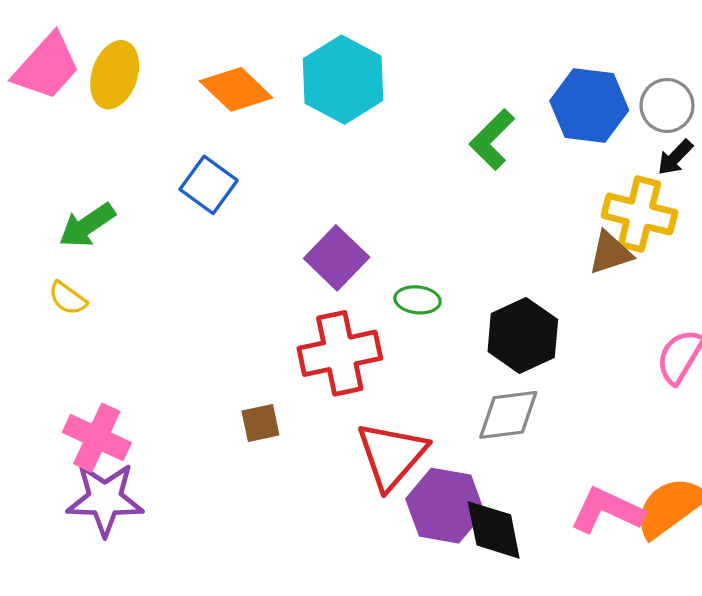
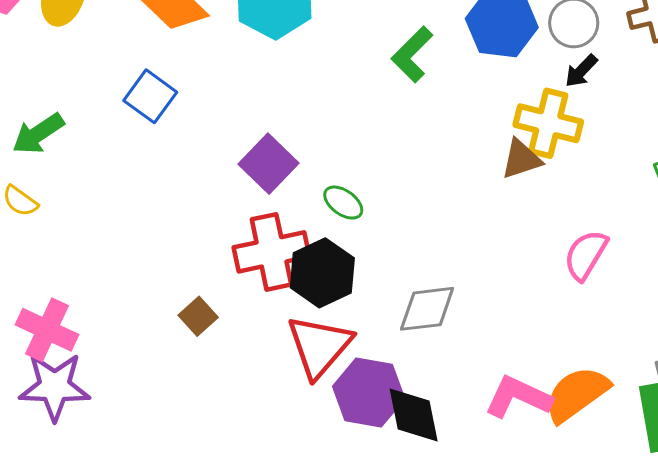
green ellipse: (418, 300) -> (343, 203), turned 30
black hexagon: (523, 336) -> (322, 273), moved
brown square: (260, 423) -> (198, 316), turned -30

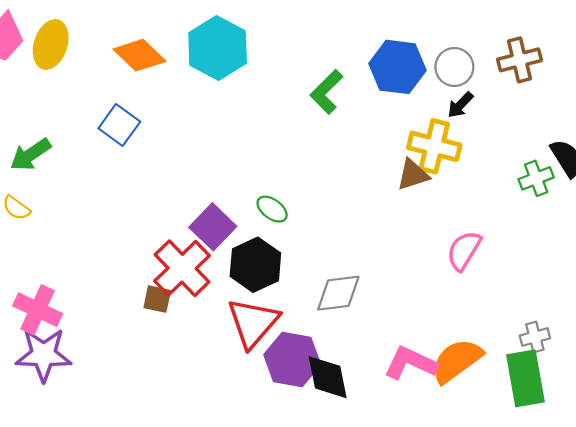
purple square: (268, 164) -> (213, 227), moved
red cross: (271, 252) -> (182, 268), moved, turned -32
brown square: (198, 316) -> (157, 299), turned -36

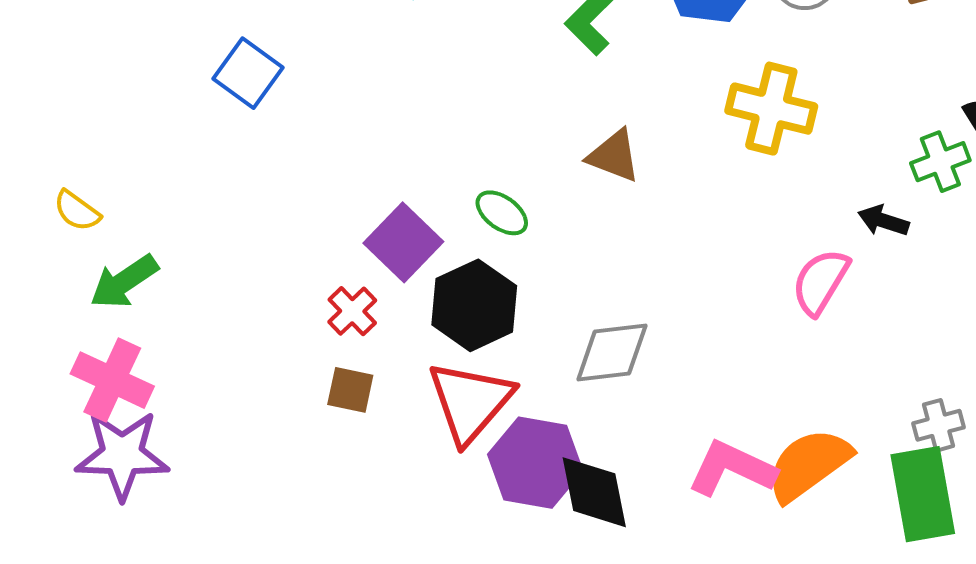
black arrow: (460, 105) -> (883, 221), moved, turned 64
green arrow: (31, 155) -> (124, 282), moved
brown triangle: (413, 175) -> (614, 156), moved, turned 39
red cross: (182, 268) -> (352, 311), size x0.5
brown square: (157, 299) -> (350, 390), moved

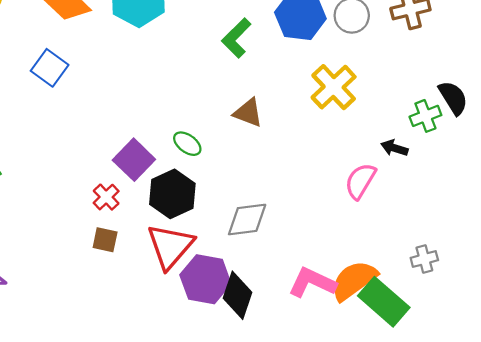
yellow cross: (771, 109) -> (334, 87), turned 33
black diamond: (594, 492) -> (237, 295), turned 30
green rectangle: (923, 494) -> (384, 302), moved, turned -39

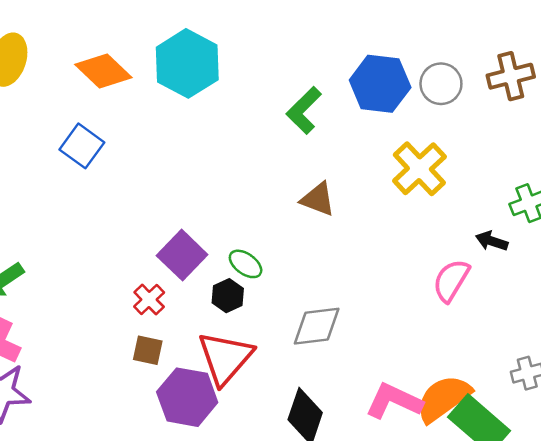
green ellipse: (187, 144) -> (246, 264), moved
black hexagon: (172, 194) -> (228, 296), size x0.6
purple hexagon: (205, 279) -> (187, 397), moved

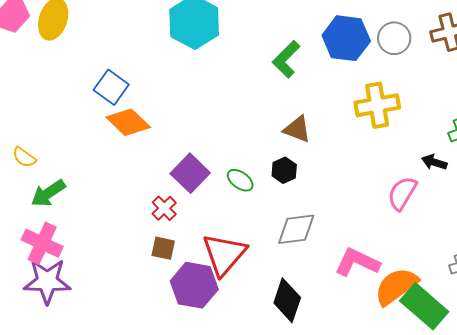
orange diamond: (103, 71) -> (128, 122), moved
yellow cross: (419, 169) -> (377, 105), turned 33
black hexagon: (228, 296) -> (284, 170), moved
pink L-shape: (394, 401) -> (357, 262), moved

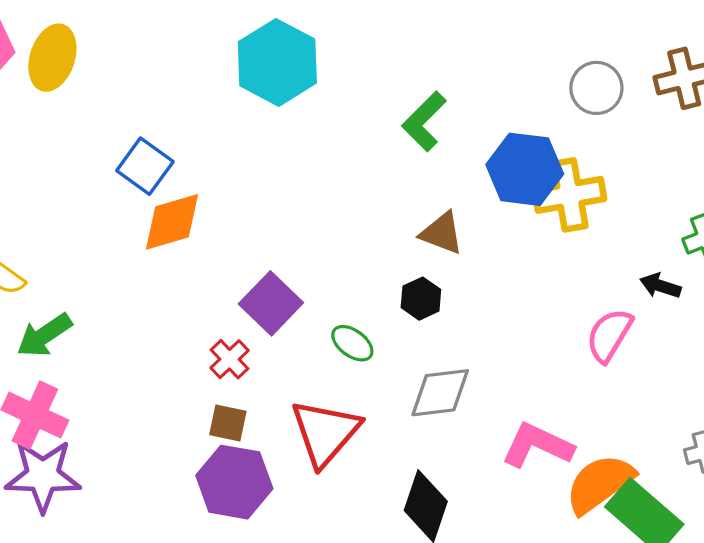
blue hexagon: (346, 38) -> (525, 169), moved
orange diamond: (128, 122) -> (172, 222), turned -60
green ellipse: (240, 180) -> (352, 343), moved
purple hexagon: (194, 285) -> (234, 482), moved

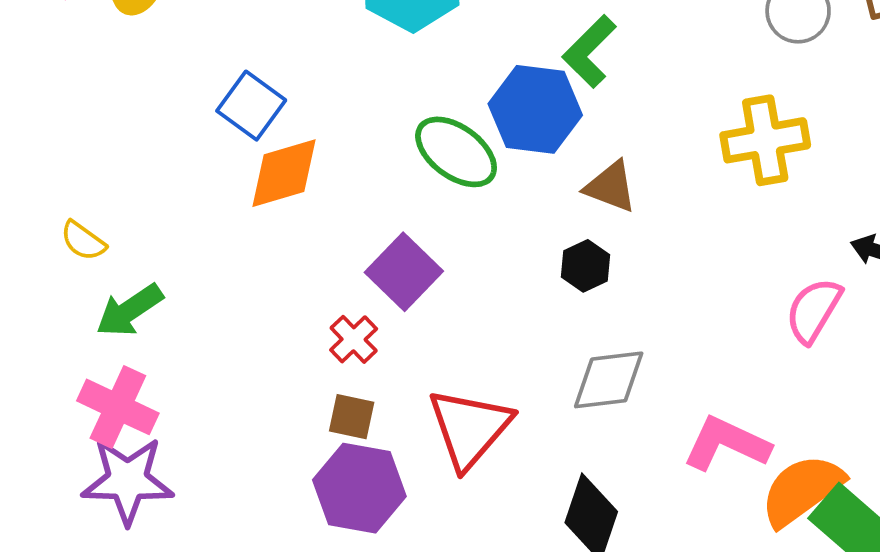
blue hexagon: (525, 169) -> (535, 109), moved
green ellipse: (352, 343) -> (456, 152), moved, size x1.6

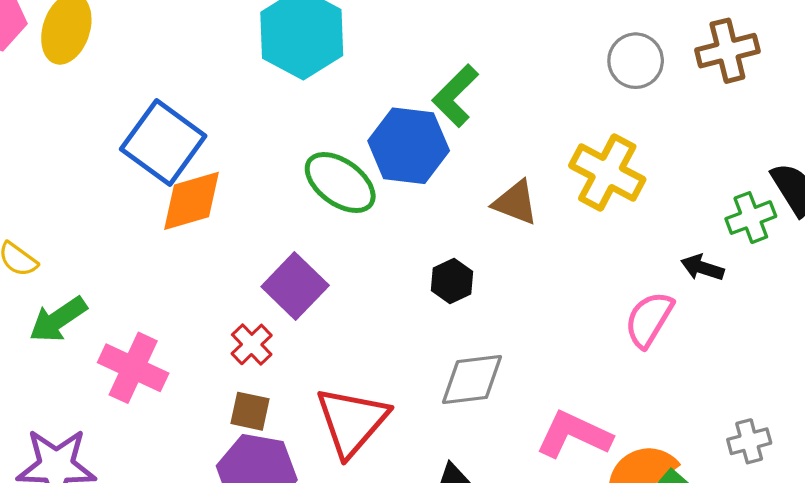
blue square: (251, 106) -> (163, 142), size x1.4
yellow cross: (765, 140) -> (607, 173), turned 38
brown triangle: (611, 187) -> (515, 203), moved
pink cross: (118, 407) -> (133, 368), moved

